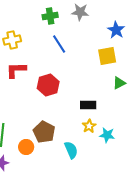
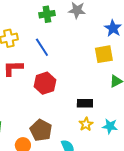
blue line: (59, 44) -> (42, 47), moved
cyan star: (107, 135) -> (110, 126), moved

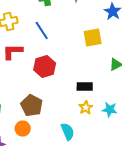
yellow square: (104, 54) -> (93, 38), moved
brown pentagon: (41, 130) -> (32, 106), moved

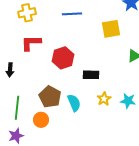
blue line: (42, 31) -> (72, 14), moved, turned -60
black rectangle: (85, 87) -> (91, 75), moved
cyan semicircle: (68, 132) -> (74, 103), moved

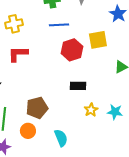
red hexagon: (63, 58) -> (72, 50), moved
brown pentagon: (50, 97) -> (37, 108), turned 30
cyan semicircle: (74, 103) -> (61, 138), moved

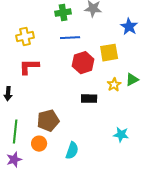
yellow star: (91, 110) -> (114, 85), moved
cyan star: (115, 112) -> (121, 135), moved
cyan semicircle: (61, 138) -> (72, 151), turned 42

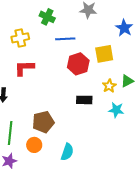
green cross: (63, 13) -> (47, 17), moved, turned 35
cyan star: (121, 135) -> (116, 110), moved

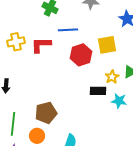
yellow cross: (20, 38) -> (16, 42), moved
red L-shape: (24, 68) -> (41, 45), moved
black rectangle: (84, 100) -> (98, 91), moved

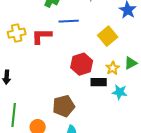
yellow square: (107, 45) -> (108, 36), turned -30
red hexagon: (81, 55) -> (82, 64), moved
brown pentagon: (46, 113) -> (64, 106), moved

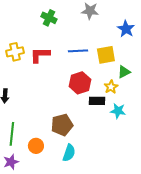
blue line: (69, 21) -> (78, 51), moved
yellow square: (108, 36) -> (106, 55), turned 30
green triangle: (131, 63) -> (124, 72), moved

